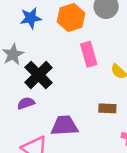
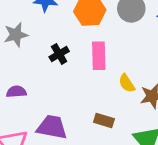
black cross: (39, 75) -> (59, 54), moved, size x0.6

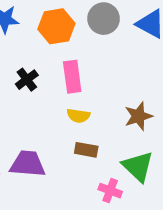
yellow semicircle: (127, 83) -> (78, 116), moved, turned -42

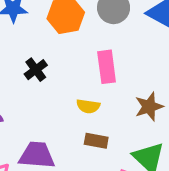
pink rectangle: (72, 77) -> (107, 67), moved

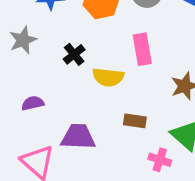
yellow semicircle: (88, 106) -> (108, 77), moved, size x1.4

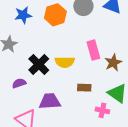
pink rectangle: (142, 49) -> (93, 50), moved
black cross: (74, 54) -> (39, 64), moved, size x1.5

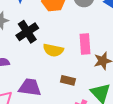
black cross: (39, 64) -> (27, 32), moved

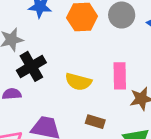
black cross: (27, 32) -> (31, 66), moved

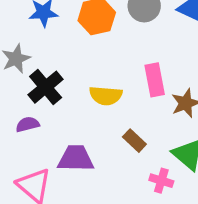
brown rectangle: (95, 122) -> (134, 141), turned 36

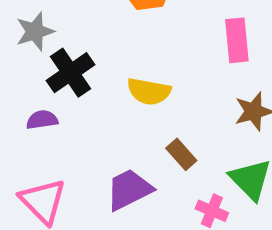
pink rectangle: (155, 80) -> (237, 40), moved
purple trapezoid: (76, 158) -> (129, 190), moved, turned -33

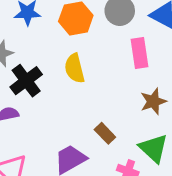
yellow semicircle: (149, 91) -> (75, 68), moved, turned 68

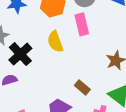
pink rectangle: (140, 53) -> (82, 24), moved

